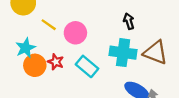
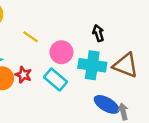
yellow line: (49, 25) -> (31, 37), moved
pink circle: (75, 33) -> (61, 52), moved

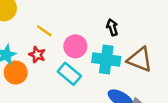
red star: (23, 75) -> (37, 55), moved

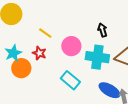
cyan rectangle: (69, 74) -> (70, 80), moved

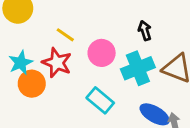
red star: (39, 53) -> (57, 63), size x1.5
cyan cross: (97, 57) -> (138, 68), turned -30

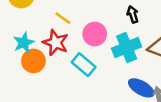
cyan rectangle: (100, 100) -> (84, 65), moved

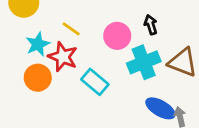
pink circle: (95, 34) -> (117, 36), moved
cyan star: (24, 43) -> (38, 44), moved

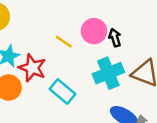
yellow line: (71, 29) -> (64, 42), moved
pink circle: (117, 36) -> (94, 31), moved

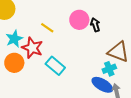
yellow line: (64, 42) -> (47, 28), moved
cyan cross: (108, 73) -> (109, 69), moved, size x0.6

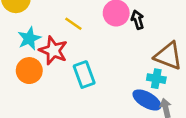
cyan rectangle: (55, 66) -> (84, 75), turned 30
cyan cross: (109, 69) -> (156, 79), turned 32

